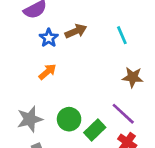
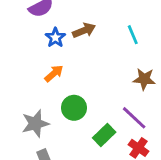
green circle: (69, 119) -> (74, 108), moved

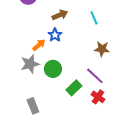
blue star: (55, 38) -> (55, 35), moved
gray star: (35, 124) -> (30, 64), moved

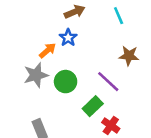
purple line: (95, 76) -> (108, 82), moved
red cross: (98, 97) -> (111, 125), moved

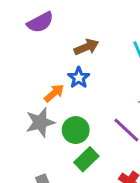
green rectangle: (93, 106) -> (86, 159), moved

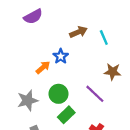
brown arrow: (86, 47) -> (78, 32), moved
gray star: (40, 122) -> (28, 100), moved

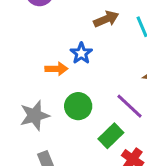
orange arrow: (43, 67) -> (56, 69), turned 40
green rectangle: (66, 115) -> (111, 136), moved

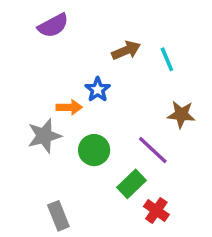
gray star: (35, 115) -> (44, 136), moved

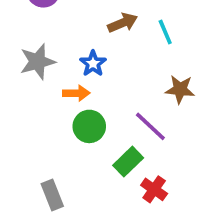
orange arrow: (69, 107) -> (76, 93), moved
gray star: (44, 136) -> (37, 62), moved

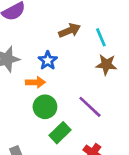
brown star: (180, 89) -> (106, 65), moved
green rectangle: (128, 162) -> (60, 133), moved

